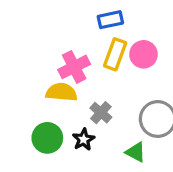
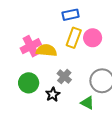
pink cross: (74, 67) -> (31, 46), moved
yellow semicircle: (61, 92) -> (46, 50), moved
green circle: (47, 138) -> (29, 83), moved

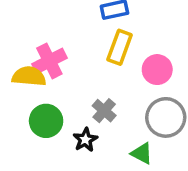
pink circle: (93, 38) -> (157, 70), moved
yellow semicircle: (46, 50) -> (29, 76), moved

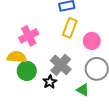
yellow semicircle: (29, 76) -> (17, 57), moved
gray cross: (104, 111) -> (61, 65), size x1.5

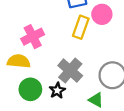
pink circle: (92, 41) -> (102, 14), moved
green circle: (27, 71) -> (30, 89), moved

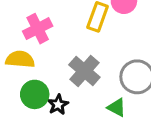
black star: (57, 91) -> (58, 105), moved

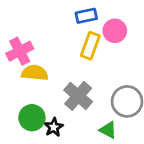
pink cross: (38, 29) -> (20, 51), moved
yellow semicircle: (20, 59) -> (35, 73), moved

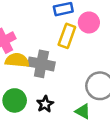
gray cross: (78, 96) -> (41, 64), moved, turned -30
black star: (54, 127) -> (45, 104), moved

